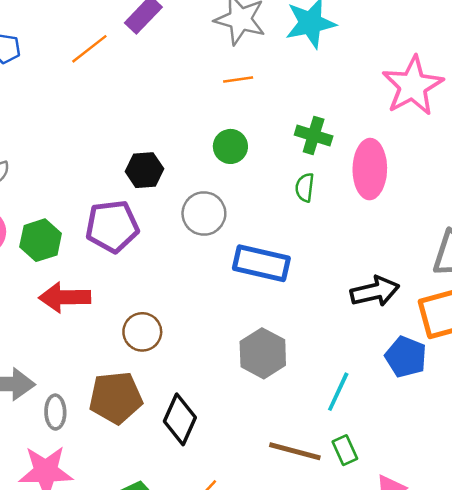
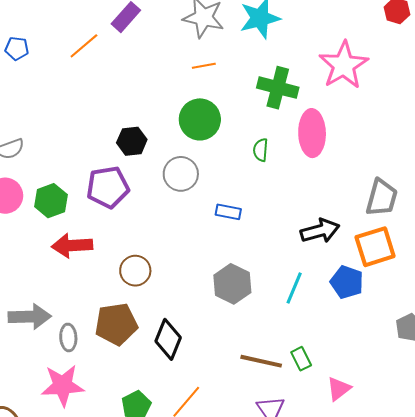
green cross: (314, 136) -> (278, 88), moved, size x1.4
green circle: (230, 146) -> (200, 119), size x1.5
blue rectangle: (261, 263) -> (228, 212), size x0.6
cyan line: (338, 392) -> (294, 288), moved

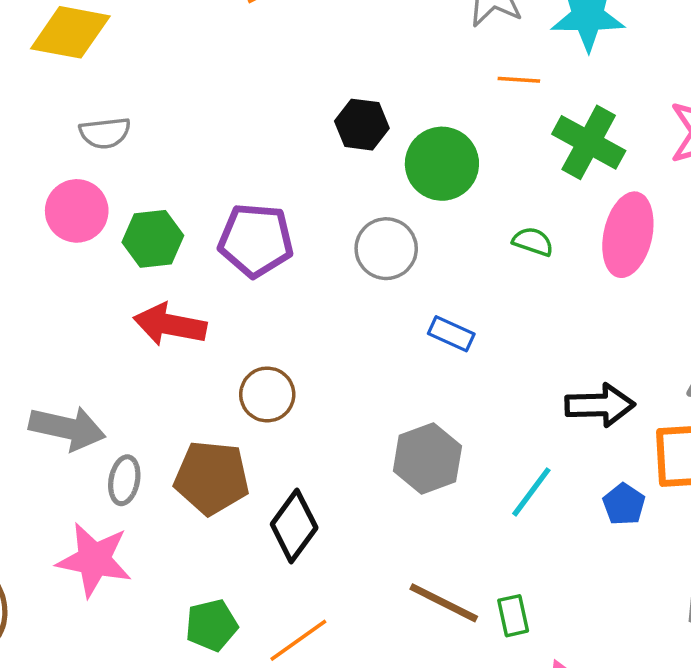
orange line: (204, 66) -> (519, 80), moved
black hexagon: (132, 141) -> (362, 125), moved
green semicircle: (261, 150) -> (533, 242), turned 90
blue pentagon: (347, 282) -> (624, 504), size x0.7

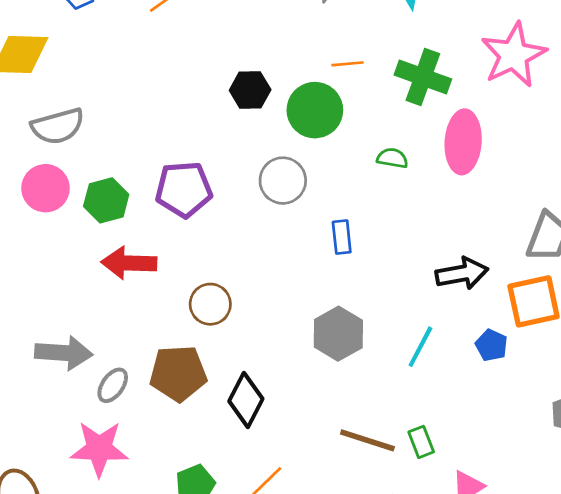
orange line: (519, 80) -> (347, 64), moved
gray semicircle: (105, 133) -> (58, 126), size x1.4
blue rectangle: (451, 334) -> (342, 237), turned 68
gray ellipse: (124, 480) -> (113, 385), turned 33

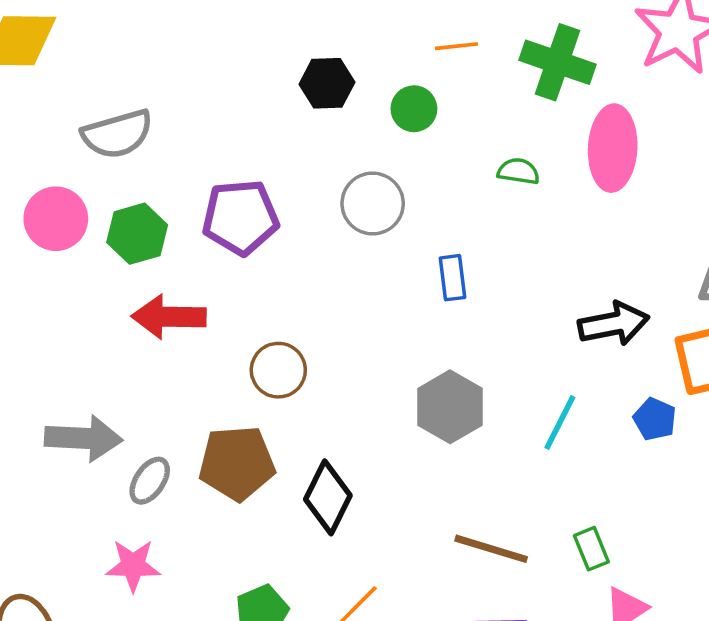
green circle: (315, 110) -> (414, 109), size x0.6
gray semicircle: (58, 126) -> (117, 134), moved
green rectangle: (421, 442) -> (591, 549), moved
pink star: (99, 449) -> (133, 566), size x0.7

